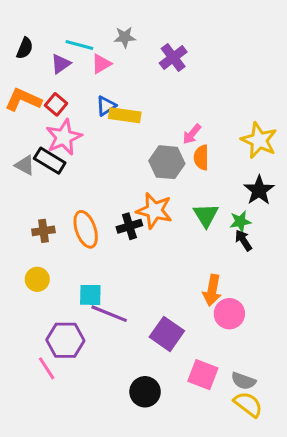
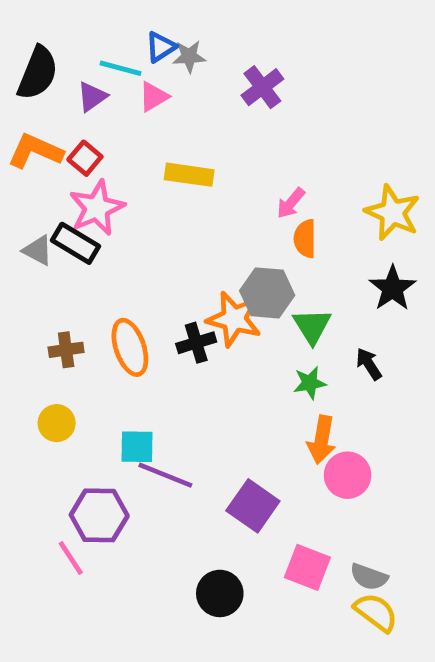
black semicircle: (25, 48) -> (38, 73), size x1.6
blue triangle: (106, 106) -> (161, 47), moved
gray hexagon: (167, 162) -> (267, 293), moved
green star: (240, 222) -> (310, 383), moved

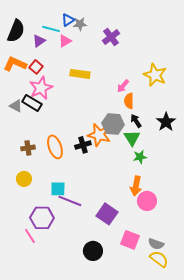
yellow star: (393, 213) -> (155, 75), moved
black arrow: (369, 364) -> (136, 121), moved
green star: (310, 383) -> (140, 157), moved

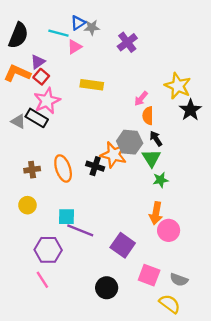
purple triangle: (39, 41) -> (38, 62), moved
black star: (166, 122) -> (190, 110), moved
black cross: (83, 145) -> (95, 166), turned 35
pink line: (30, 236) -> (42, 280), moved
yellow semicircle: (159, 259) -> (170, 304), moved

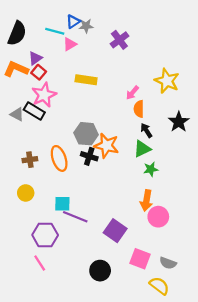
black star: (190, 110) -> (179, 122), moved
gray hexagon: (130, 142) -> (86, 134), moved
green triangle: (151, 158) -> (142, 149), turned 36

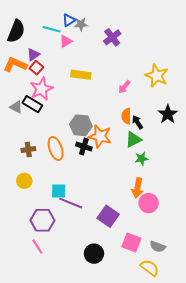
orange semicircle: (139, 109) -> (126, 116), moved

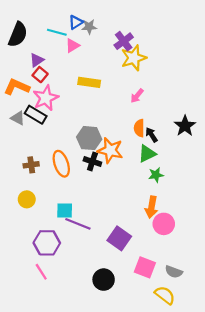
orange L-shape: (15, 65) -> (17, 87), moved
yellow star: (157, 76) -> (134, 58), moved, turned 30

